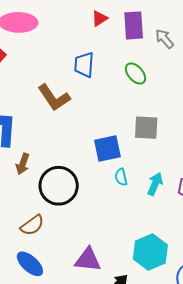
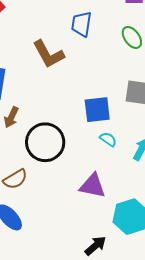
cyan semicircle: (121, 177) -> (108, 139), turned 132
purple triangle: (88, 260) -> (93, 186), moved

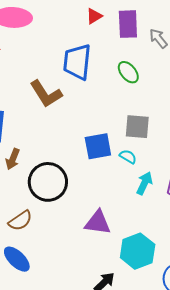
blue trapezoid: (81, 24) -> (77, 62), size x1.4
cyan semicircle: (108, 139) -> (128, 157), moved

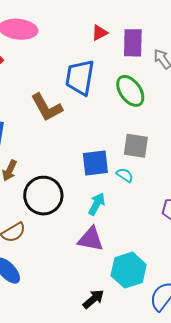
green ellipse: (128, 72) -> (130, 91), size x1.4
cyan arrow: (144, 183) -> (97, 204), moved

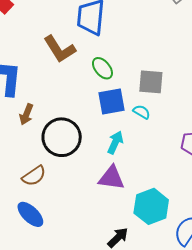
green ellipse: (130, 91) -> (102, 68), moved, size x0.7

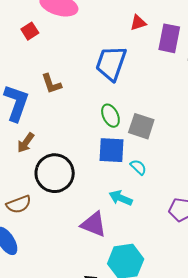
brown L-shape: (60, 49) -> (51, 84), moved, size x0.7
gray square: (151, 82) -> (141, 126), moved
cyan arrow: (115, 142) -> (121, 198), moved, turned -105

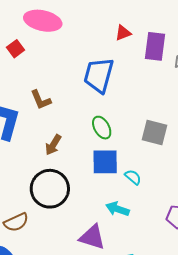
gray square: (141, 126) -> (154, 133), moved
brown arrow: (26, 143) -> (53, 145), moved

